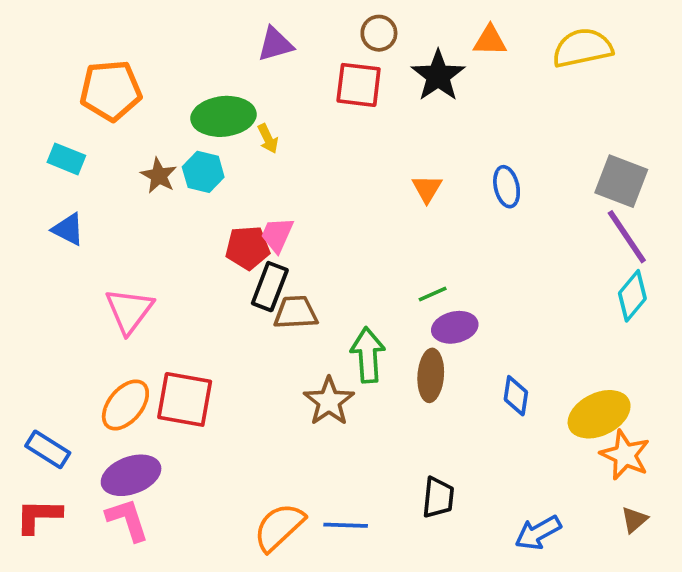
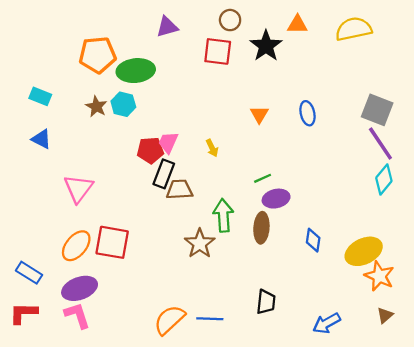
orange pentagon: (111, 90) -> (98, 55), moved
yellow arrow: (268, 139) -> (212, 148), moved

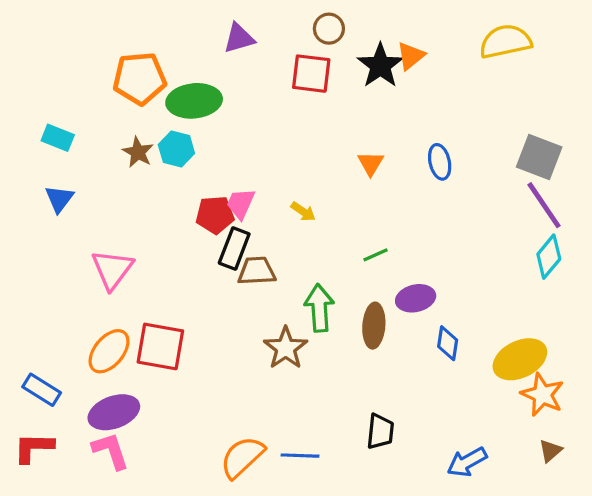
orange triangle: (297, 25) -> (411, 56), moved, turned -40
blue triangle: (41, 139) -> (59, 199), turned 40
yellow arrow: (212, 148) -> (303, 212), turned -30
purple ellipse: (276, 199) -> (416, 298), moved

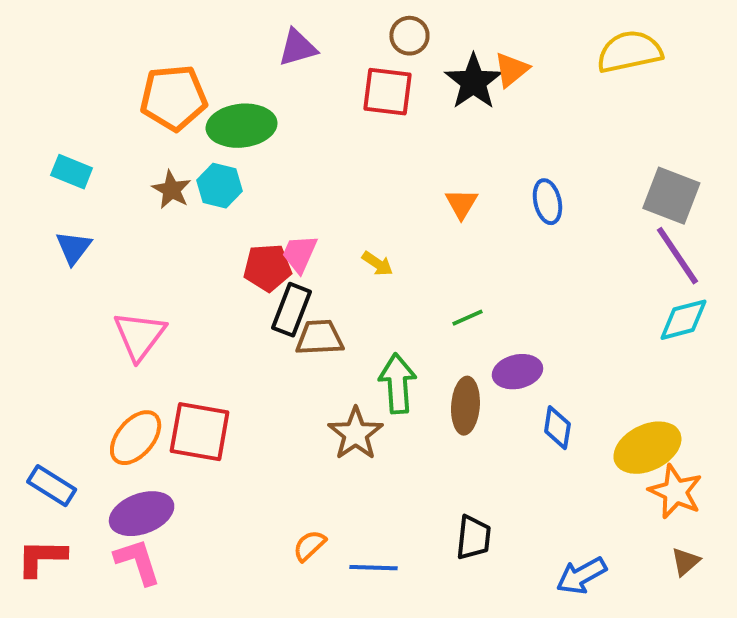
cyan diamond: (549, 257) -> (683, 320), turned 36
orange semicircle: (242, 457) -> (310, 546), moved, size x0.6

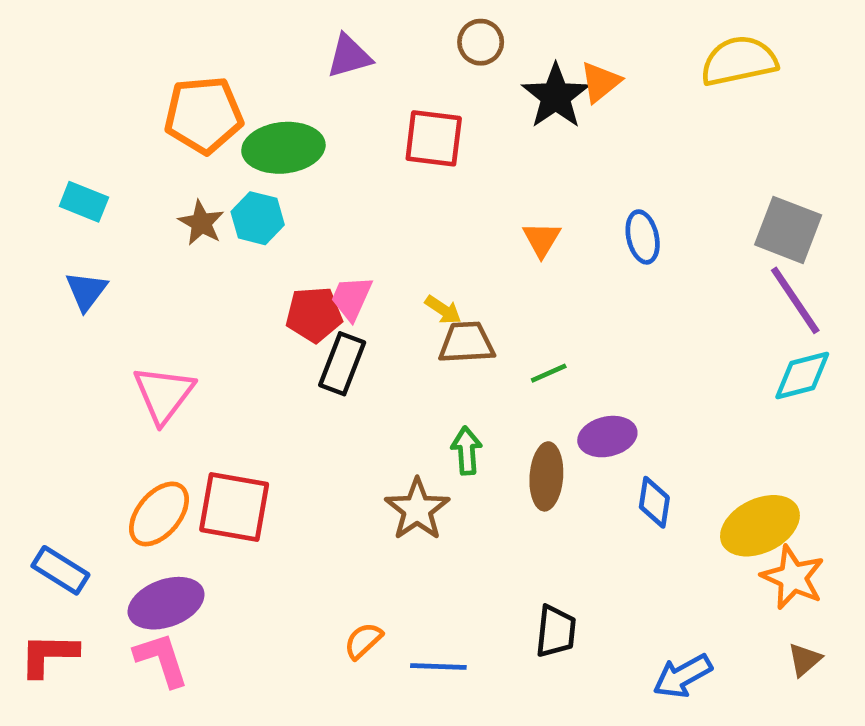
red square: (387, 92) -> (434, 138), moved
brown trapezoid: (320, 338) -> (467, 343), moved
green arrow: (397, 384) -> (467, 451), size x0.7

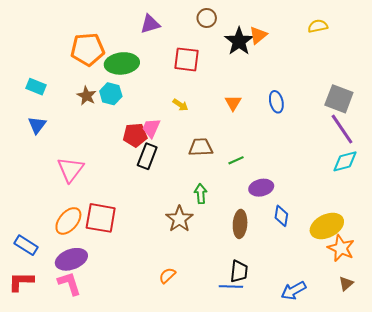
yellow semicircle: (739, 61) -> (318, 26), size x0.6
yellow arrow: (443, 310) -> (180, 105), moved
brown ellipse: (546, 476) -> (240, 224), moved
orange semicircle: (363, 641) -> (167, 275), moved
blue line: (438, 667) -> (231, 287), moved

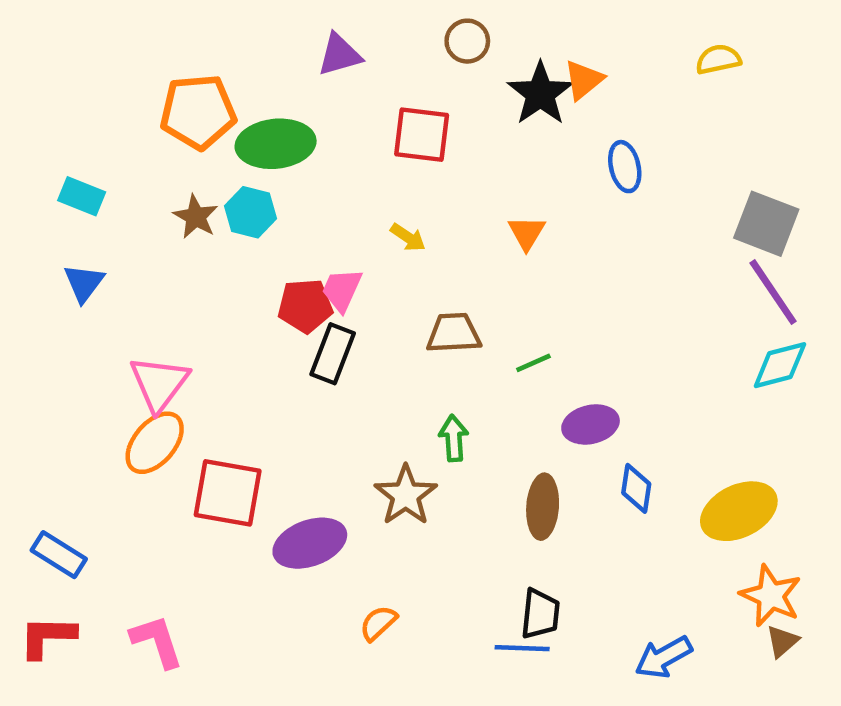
blue ellipse: (276, 102) -> (625, 167), moved
orange ellipse: (68, 221) -> (155, 443), moved
orange star: (341, 248) -> (771, 596), moved
purple ellipse: (71, 259) -> (310, 543), moved

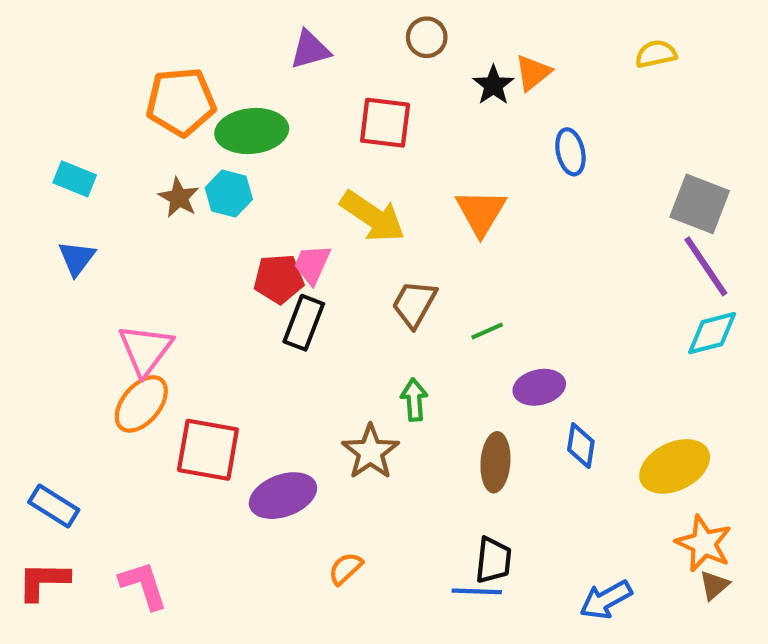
black star: (540, 94) -> (493, 85), size x0.7
orange triangle: (527, 233) -> (481, 212), size x1.5
yellow arrow: (408, 237) -> (373, 216), size x2.0
brown trapezoid: (454, 333) -> (414, 304), turned -58

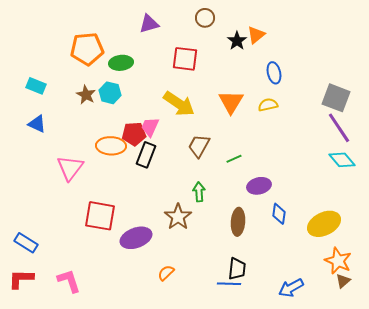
yellow semicircle: (656, 54) -> (268, 105), moved
green ellipse: (252, 131) -> (121, 63), size x0.7
blue triangle: (77, 258) -> (37, 124), turned -42
cyan diamond: (712, 333) -> (342, 160), turned 64
orange ellipse: (141, 404) -> (111, 146), moved, turned 52

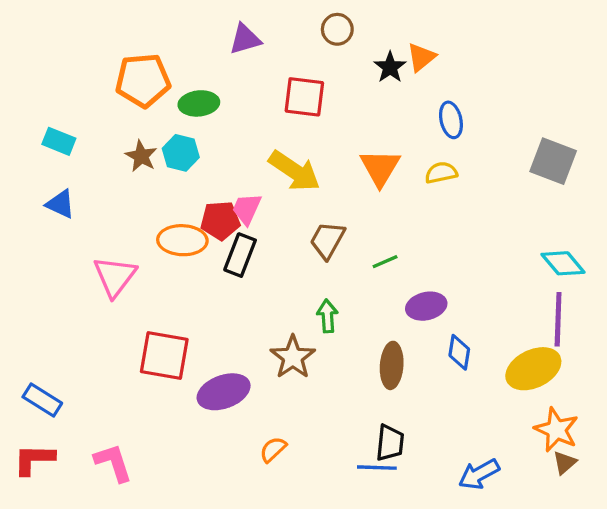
purple line: (339, 128) -> (558, 319), moved, turned 36

